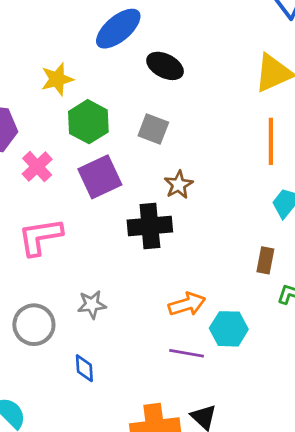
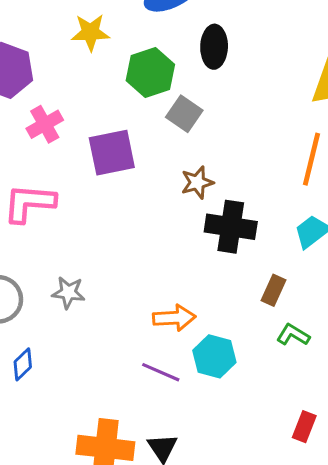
black ellipse: (165, 66) -> (214, 47), turned 51
green hexagon: (88, 122) -> (150, 73), moved
black cross: (150, 226) -> (231, 227), moved
blue diamond: (84, 368) -> (23, 364), moved, turned 36

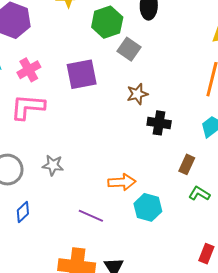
pink cross: (45, 124) -> (29, 70), moved
black cross: (231, 227) -> (159, 123), size x0.7
purple line: (161, 372) -> (91, 216), moved

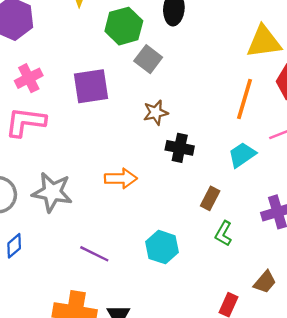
gray star: (53, 165) -> (52, 192), size x1.6
orange arrow: (122, 182) -> (121, 178), moved
green L-shape: (199, 194) -> (223, 234), turned -95

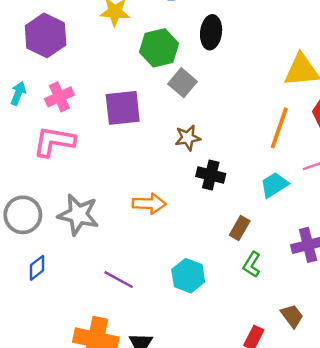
brown trapezoid: (265, 282) -> (292, 316), turned -80

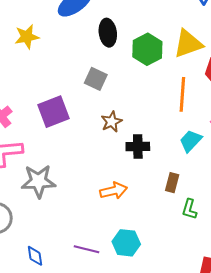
green hexagon: (159, 48) -> (147, 49), moved
orange arrow: (149, 204) -> (114, 191), moved
gray star: (78, 215) -> (38, 181), moved
blue diamond: (37, 268) -> (35, 256), moved, turned -45
cyan hexagon: (188, 276) -> (126, 243), moved

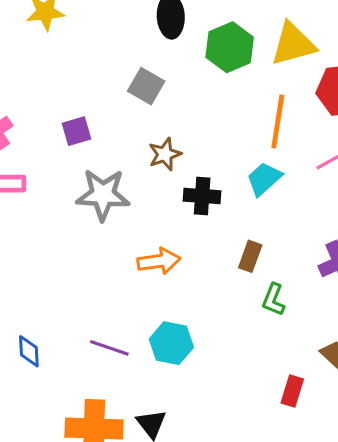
purple square: (53, 112) -> (76, 131), size x0.6
cyan trapezoid: (191, 141) -> (264, 179), moved
gray star: (38, 181) -> (103, 195), moved

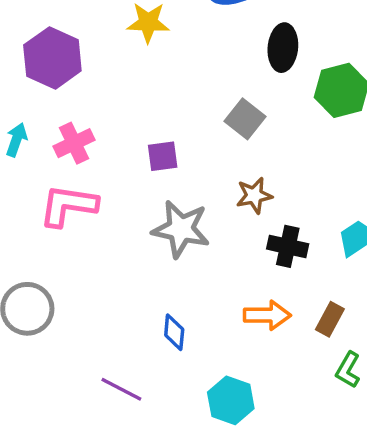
orange arrow: (159, 261) -> (267, 315), moved
purple line: (109, 348) -> (121, 389), moved
blue diamond: (29, 351) -> (174, 332), moved

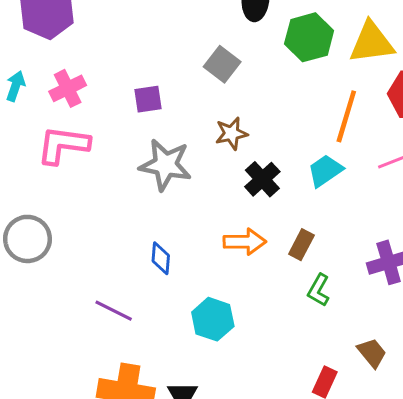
black cross: (288, 246) -> (262, 179), turned 36

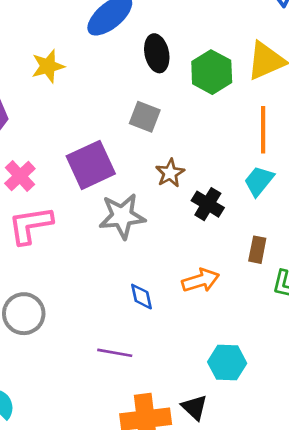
purple square: (148, 99) -> (91, 165), size x1.8
orange arrow: (245, 242) -> (201, 280), moved
cyan hexagon: (213, 319) -> (227, 363), moved

